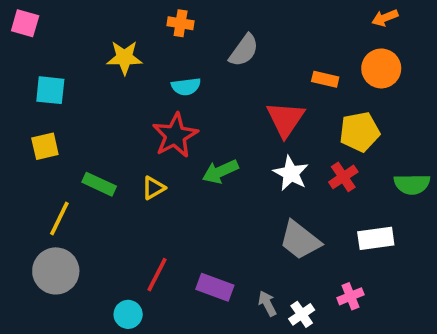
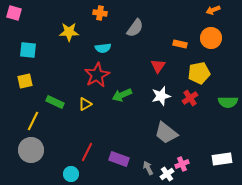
red triangle: (285, 119) -> (158, 66), size x0.7
white star: (291, 173) -> (161, 96), turned 30
white rectangle: (376, 238) -> (222, 159), moved
pink cross: (350, 296) -> (182, 164), moved

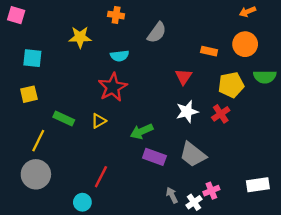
green arrow: (122, 95) -> (142, 131), moved
green semicircle: (228, 102) -> (265, 77), moved
purple rectangle: (119, 159) -> (154, 157), moved

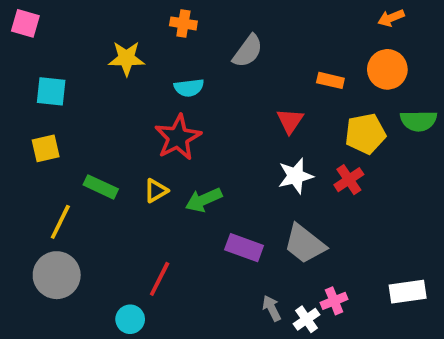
green arrow: (142, 131) -> (204, 200), moved

